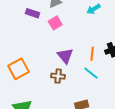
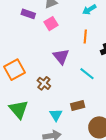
orange line: (92, 54) -> (85, 37), moved
brown cross: (58, 76) -> (44, 83), moved, turned 32

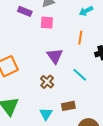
pink square: (51, 24) -> (47, 23), turned 32
brown cross: (44, 83) -> (47, 82), moved

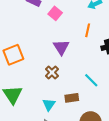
pink square: (47, 23) -> (55, 13), turned 32
cyan line: (80, 75) -> (91, 80), moved

